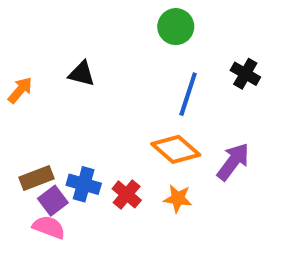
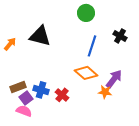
black triangle: (82, 74) -> (40, 36), size x1.6
orange star: (178, 199) -> (105, 92), moved

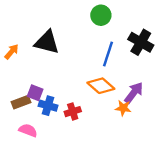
black cross: (120, 36) -> (141, 42), size x1.5
red cross: (62, 95) -> (73, 112), turned 32
purple square: (26, 98) -> (35, 93), moved, turned -32

